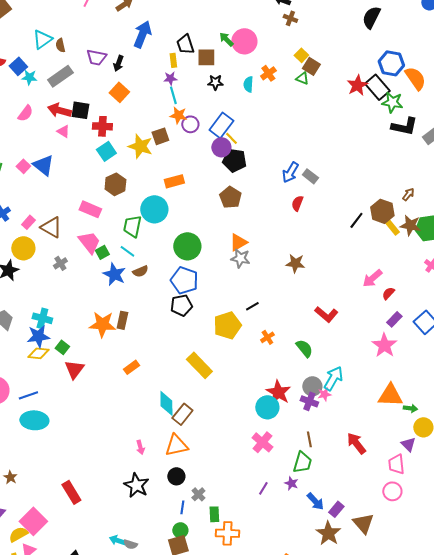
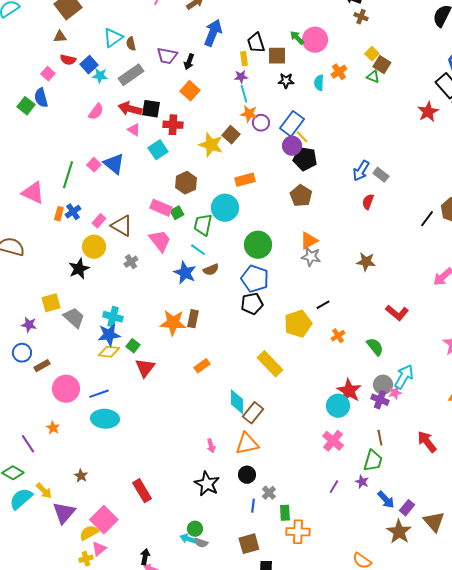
red star: (357, 85) -> (428, 112), moved
brown square: (160, 136) -> (231, 135), turned -30
cyan square: (106, 151) -> (158, 150), moved
green square: (102, 252) -> (177, 213), moved
green circle: (180, 530) -> (195, 529), moved

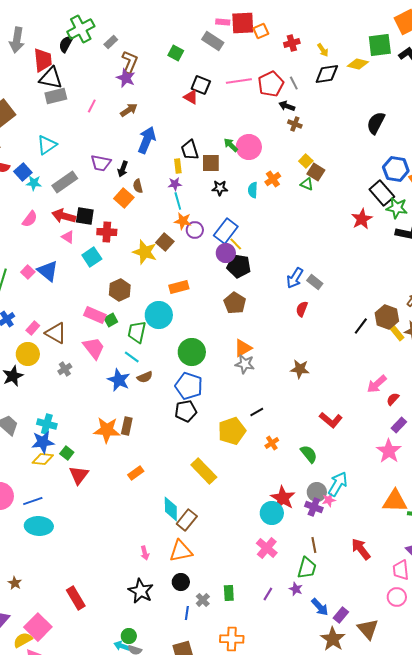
brown semicircle: (131, 44) -> (138, 186), moved
green rectangle: (285, 513) -> (229, 593), moved

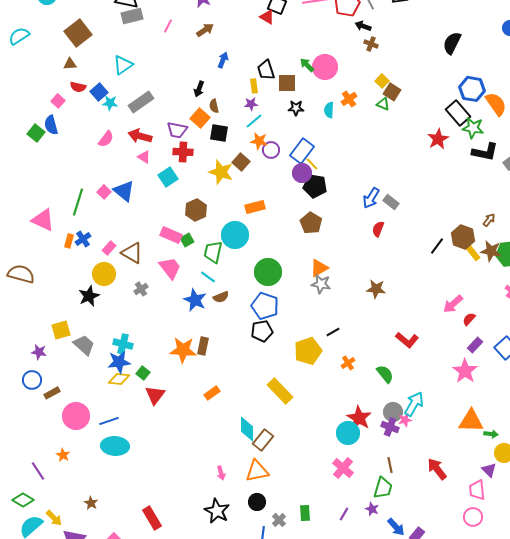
blue arrow: (147, 140) -> (223, 60), size x0.6
purple trapezoid: (101, 163) -> (177, 130), moved
cyan line: (178, 201) -> (254, 121), turned 66
black square: (85, 216) -> (219, 133), moved

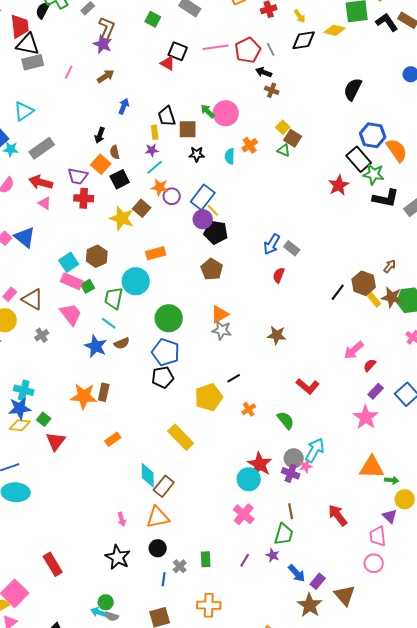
black square: (219, 133) -> (120, 179), turned -36
cyan square: (168, 177) -> (69, 262), moved

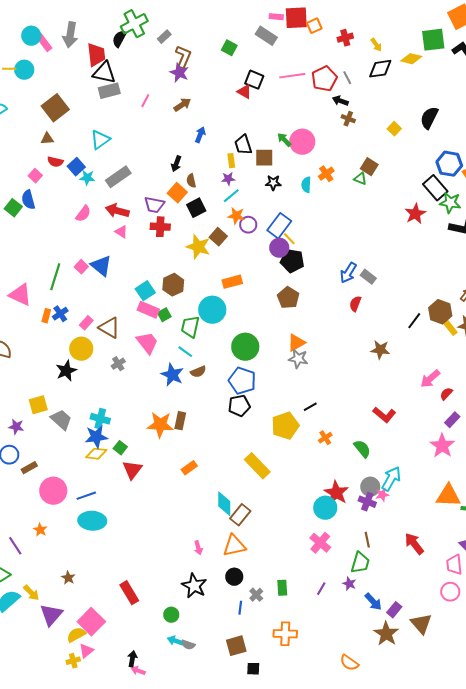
yellow square: (283, 127) -> (394, 129), moved
brown star: (277, 335) -> (380, 350), moved
green circle: (106, 602) -> (171, 615), moved

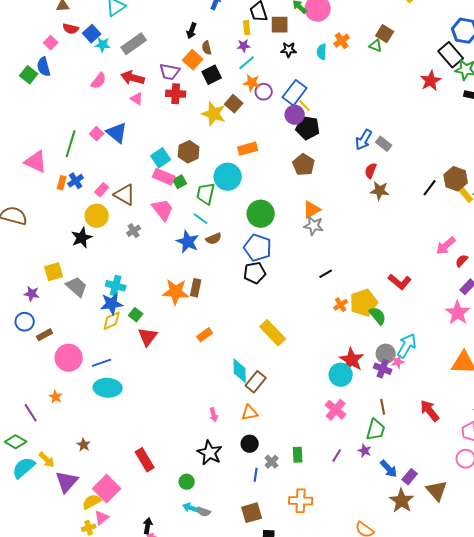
brown star: (380, 350) -> (380, 191), moved
yellow pentagon: (285, 426) -> (364, 303), moved
yellow diamond: (96, 454) -> (112, 321), turned -30
orange triangle: (234, 546) -> (250, 413), size x0.7

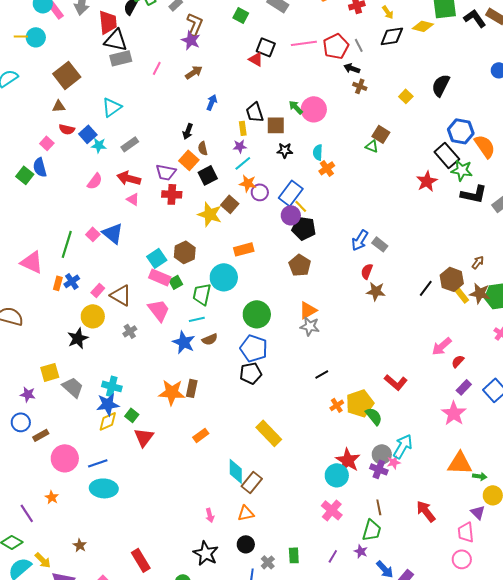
orange cross: (342, 41) -> (327, 168), moved
gray rectangle: (134, 44) -> (130, 144), size x0.7
cyan line: (201, 219) -> (197, 319), turned -49

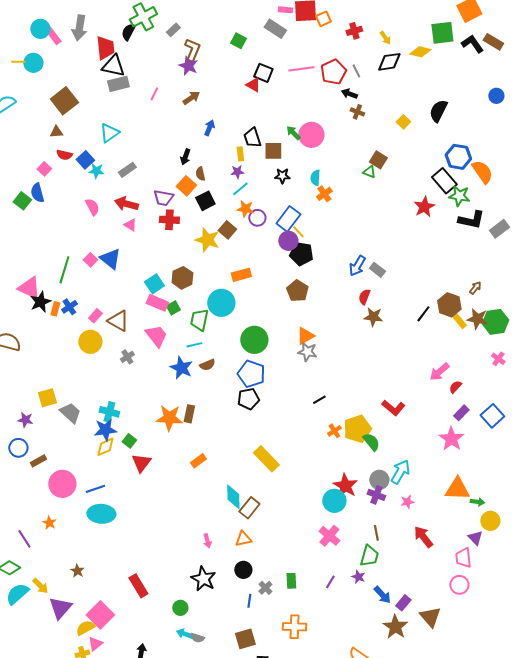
pink semicircle: (95, 181) -> (92, 207), turned -66
black star: (78, 338) -> (40, 302), moved
pink star: (394, 462) -> (407, 502), moved

